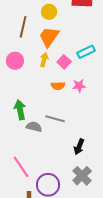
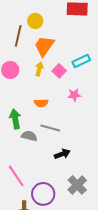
yellow circle: (49, 12) -> (35, 21), moved
orange semicircle: (58, 86) -> (41, 103), moved
black arrow: (79, 147) -> (62, 154), moved, turned -133

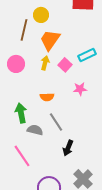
gray line: (50, 128) -> (56, 122), turned 42
black arrow: (62, 154) -> (68, 148), turned 133
pink line: (16, 176) -> (22, 156), moved

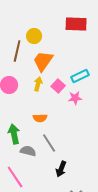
pink star: (80, 89) -> (75, 98), moved

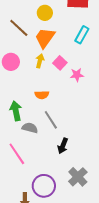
yellow circle: (34, 36) -> (45, 13), moved
brown line: (17, 51) -> (19, 28), turned -60
cyan rectangle: (80, 76) -> (82, 35), moved, turned -36

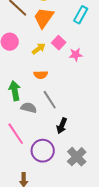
yellow arrow: (40, 61) -> (39, 49), moved, turned 40
purple circle: (44, 186) -> (43, 151), moved

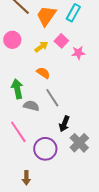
cyan rectangle: (81, 15) -> (73, 13), moved
orange semicircle: (41, 75) -> (43, 73), turned -144
gray cross: (77, 157) -> (79, 143), moved

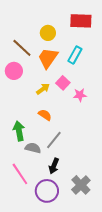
pink circle: (12, 40) -> (14, 71), moved
gray line: (52, 98) -> (54, 140), turned 72
black arrow: (64, 124) -> (54, 166), moved

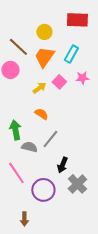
pink star: (80, 95) -> (82, 78), moved
black arrow: (54, 166) -> (62, 165), moved

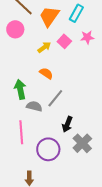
pink line: (16, 173) -> (21, 132), turned 30

